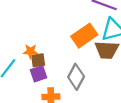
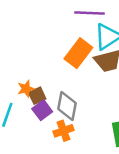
gray diamond: (76, 77) -> (67, 106), moved

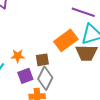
brown square: (37, 96) -> (42, 60), moved

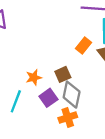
orange rectangle: (66, 40) -> (84, 46), size x0.6

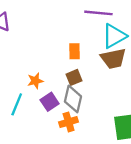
orange rectangle: (84, 46) -> (75, 51), moved, turned -42
brown square: (63, 74) -> (74, 77), moved

